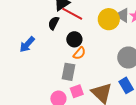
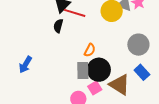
black circle: (74, 39) -> (99, 70), moved, size x1.5
blue arrow: (27, 44) -> (25, 65), moved

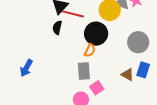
black circle: (99, 70) -> (96, 34), moved
blue rectangle: (142, 72) -> (143, 70), turned 63
brown triangle: (120, 85) -> (128, 75), moved, size x0.6

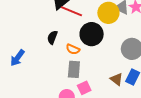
black semicircle: (57, 28) -> (52, 37), moved
orange semicircle: (90, 50) -> (73, 49), moved, turned 80

